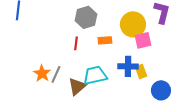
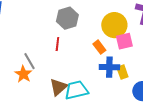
orange rectangle: (105, 40) -> (99, 47), moved, turned 56
gray line: (56, 74) -> (29, 61), moved, turned -54
cyan trapezoid: (95, 75) -> (76, 90), moved

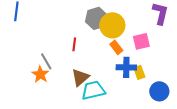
gray hexagon: (67, 18) -> (96, 18), moved
yellow circle: (114, 25) -> (112, 25), moved
brown triangle: (58, 87) -> (80, 77), moved

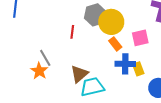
red line: (74, 44) -> (72, 32), moved

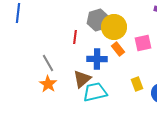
blue cross: (125, 64) -> (97, 59), moved
yellow rectangle: (138, 69) -> (137, 84), moved
orange star: (39, 71) -> (48, 84), moved

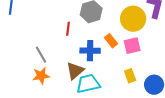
yellow circle: (114, 27) -> (133, 19), moved
pink square: (143, 43) -> (132, 46), moved
orange star: (48, 84) -> (41, 76), turned 30

